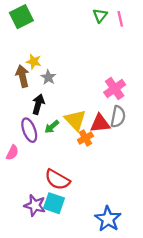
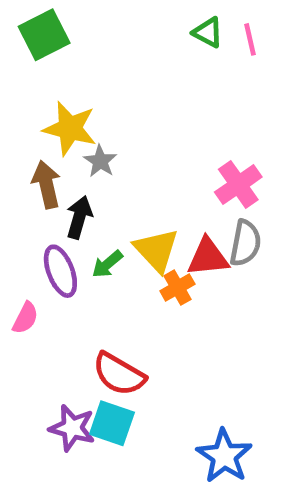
green triangle: (100, 15) -> (208, 32), turned -40
yellow star: (34, 62) -> (70, 128), size x1.6
brown arrow: (22, 76) -> (46, 185), moved

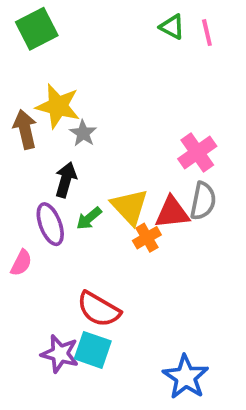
brown arrow: (46, 185) -> (25, 129), moved

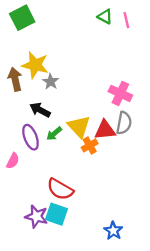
pink cross: (197, 153) -> (120, 93), turned -30
black arrow: (66, 180) -> (40, 110), turned -78
blue star: (186, 377) -> (113, 231), size x0.7

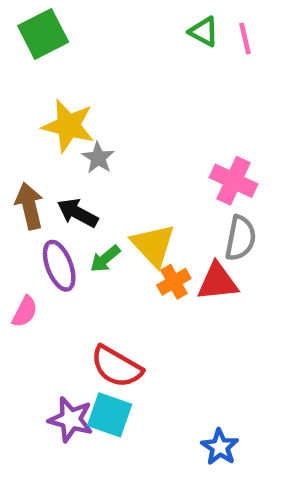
brown arrow: (15, 79) -> (29, 206), moved
red triangle: (105, 130) -> (217, 282), moved

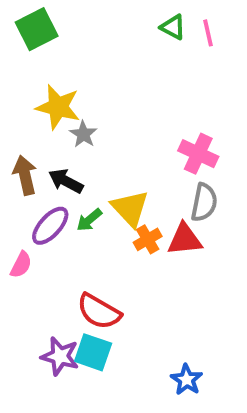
purple ellipse: (59, 266) -> (50, 226), turned 63

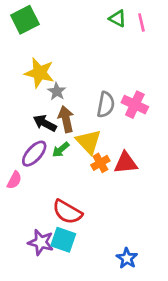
brown arrow: (25, 175) -> (66, 119), moved
gray semicircle: (204, 202) -> (106, 105), moved

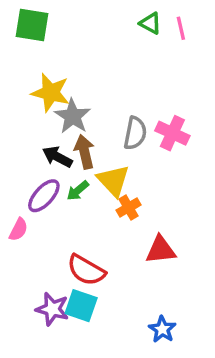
green square: (25, 20) -> (32, 25), turned 36
gray star: (57, 91) -> (73, 116), size x1.5
red triangle: (126, 163) -> (161, 250), moved

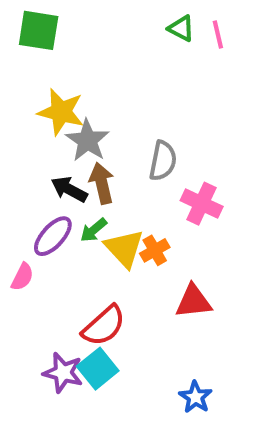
pink cross: (172, 133) -> (202, 204), moved
yellow triangle: (113, 181) -> (124, 248), moved
red semicircle: (86, 270) -> (104, 326), turned -72
cyan square: (81, 306) -> (98, 369), turned 32

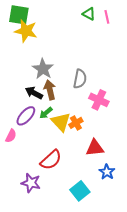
yellow star: (61, 112) -> (26, 31), moved
cyan square: (98, 369) -> (80, 191), moved
blue star: (195, 397) -> (107, 172), moved

